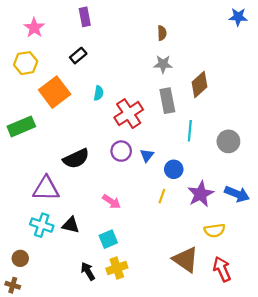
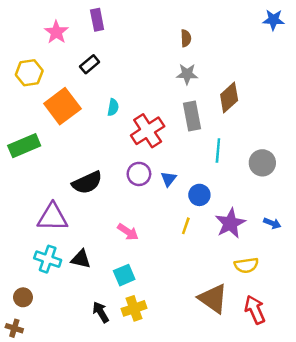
pink star: (34, 28) -> (56, 32), moved
blue arrow: (237, 194) -> (272, 223), size x0.6

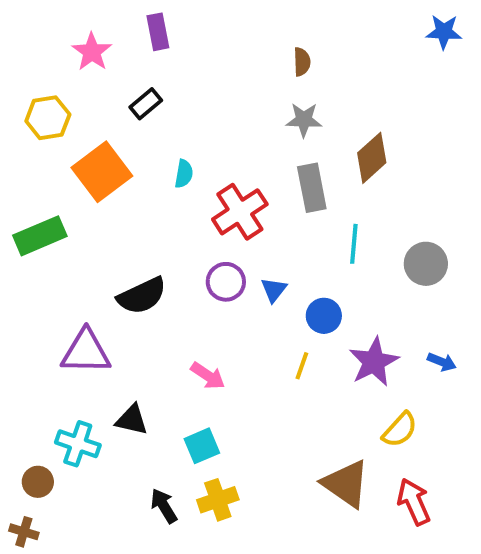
cyan cross: (48, 259) -> (78, 444), moved
yellow semicircle: (246, 265) -> (400, 430), turned -40

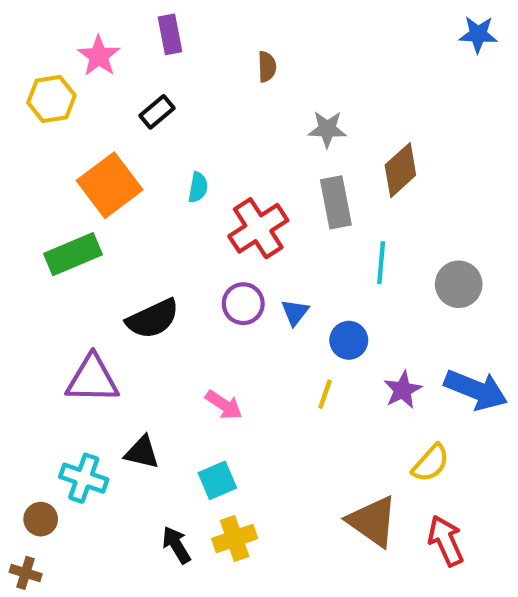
brown semicircle: (302, 62) -> (267, 67), moved
yellow hexagon: (48, 118) -> (51, 99), moved
green rectangle: (40, 236) -> (73, 254), moved
purple star: (374, 362) -> (403, 390), size x0.7
blue arrow: (442, 362) -> (476, 390), size x2.0

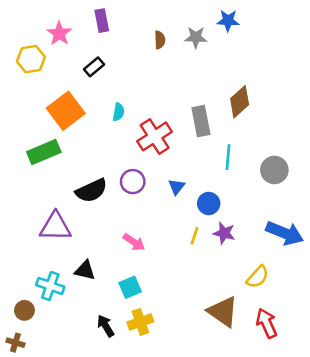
blue star: (478, 34) -> (228, 21), moved
gray star: (327, 129) -> (196, 37), moved
purple circle: (243, 304) -> (133, 182), moved
purple star: (403, 390) -> (224, 233), moved, turned -30

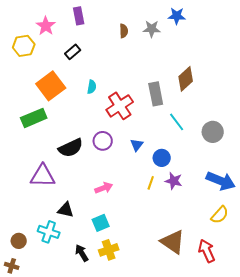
cyan line: (228, 157) -> (177, 122), turned -42
pink arrow: (134, 242) -> (104, 188), turned -54
yellow semicircle: (258, 277) -> (220, 215), moved
cyan cross: (50, 286) -> (49, 232), moved

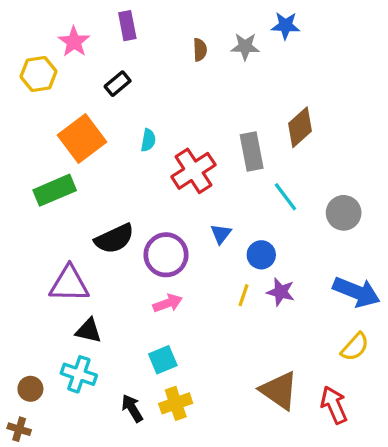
purple circle: (103, 141) -> (166, 255), moved, size x1.4
black triangle: (66, 210) -> (89, 331), moved

